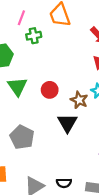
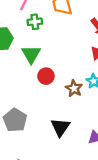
green triangle: (17, 87) -> (31, 54), moved
black triangle: (67, 123) -> (60, 127), moved

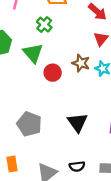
green cross: (35, 22) -> (44, 25), moved, turned -32
brown star: (74, 88) -> (81, 63), moved

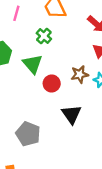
brown star: (81, 63) -> (80, 74), turned -30
black triangle: (77, 123) -> (71, 114), moved

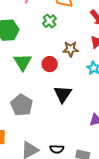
green triangle: (33, 64) -> (23, 62), moved
brown star: (80, 74) -> (71, 49), moved

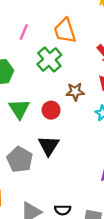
green cross: (50, 21) -> (49, 59), size x1.5
black triangle: (63, 94) -> (49, 146), moved

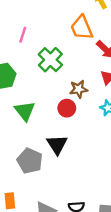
orange trapezoid: (65, 31) -> (82, 28), moved
red circle: (51, 110) -> (67, 108), moved

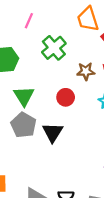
brown star: (79, 89) -> (86, 71), moved
gray pentagon: (30, 161) -> (23, 125), moved

